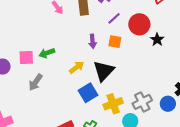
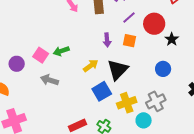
pink square: (26, 57) -> (41, 55), turned 35
gray arrow: (36, 82) -> (49, 80), turned 72
blue circle: (168, 104) -> (163, 69), moved

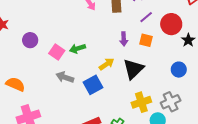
purple circle: (17, 64) -> (30, 40), moved
blue square: (102, 91) -> (93, 85), moved

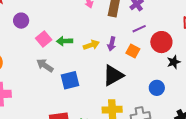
yellow arrow: (107, 64) -> (91, 45), moved

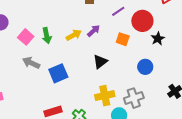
green arrow: (65, 41) -> (47, 36), turned -91
purple arrow: (112, 44) -> (94, 31), turned -136
orange square: (133, 51) -> (123, 39), moved
black triangle: (113, 75) -> (100, 62), size x0.7

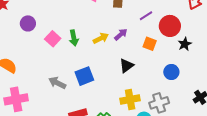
gray arrow: (31, 63) -> (57, 83), moved

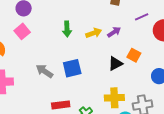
pink square: (53, 39) -> (22, 31), moved
orange square: (150, 44) -> (134, 55), moved

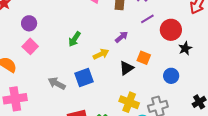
green arrow: (67, 29) -> (74, 39), turned 42
yellow arrow: (94, 33) -> (101, 54), moved
yellow cross: (114, 98) -> (129, 102), turned 30

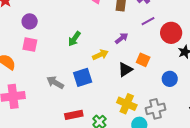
pink square: (30, 46) -> (30, 45), turned -35

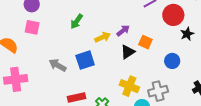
purple arrow: (122, 38) -> (123, 31), moved

